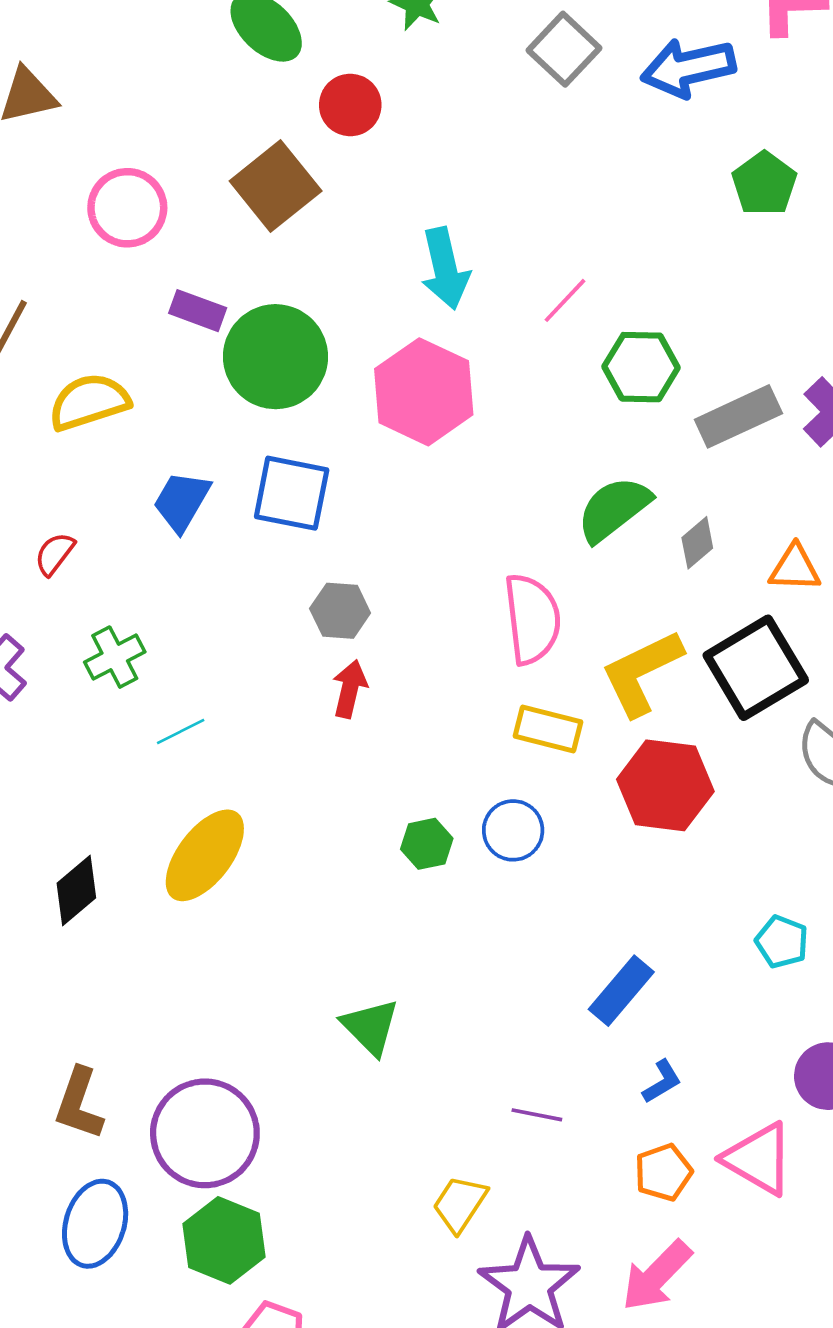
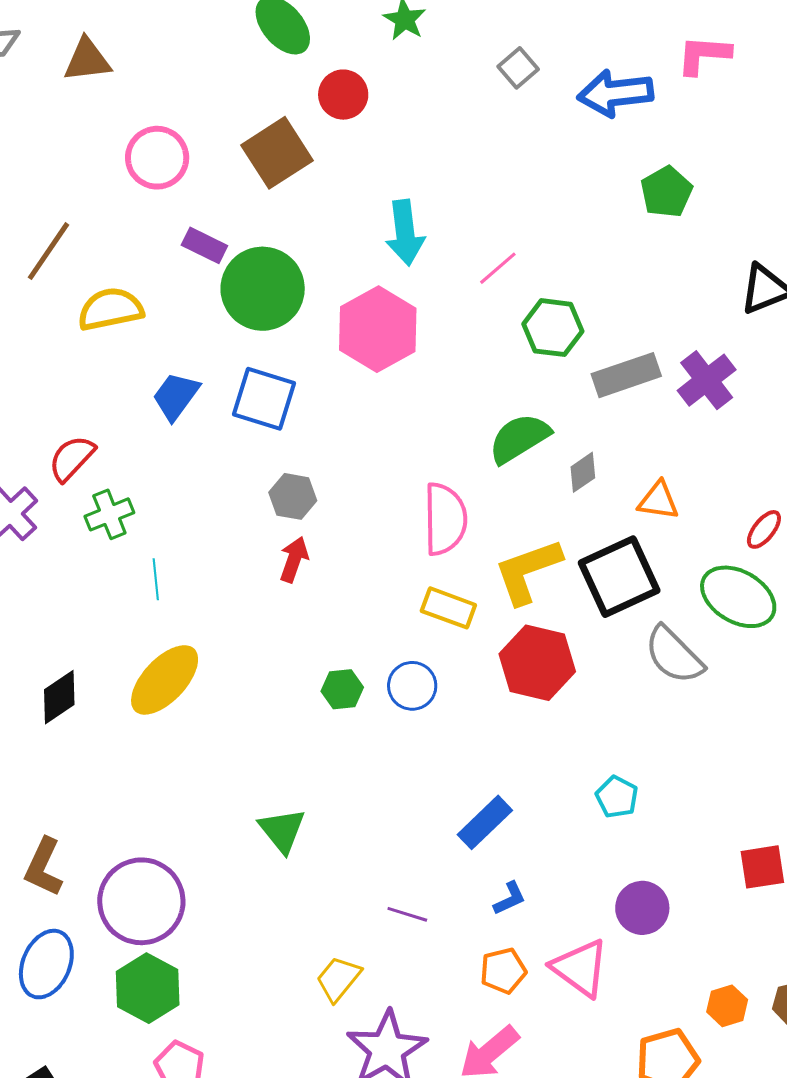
gray square: (564, 49) -> (518, 68), size x0.7
red semicircle: (55, 554) -> (72, 458), moved, size x1.4
cyan line: (181, 732) -> (156, 579), turned -75

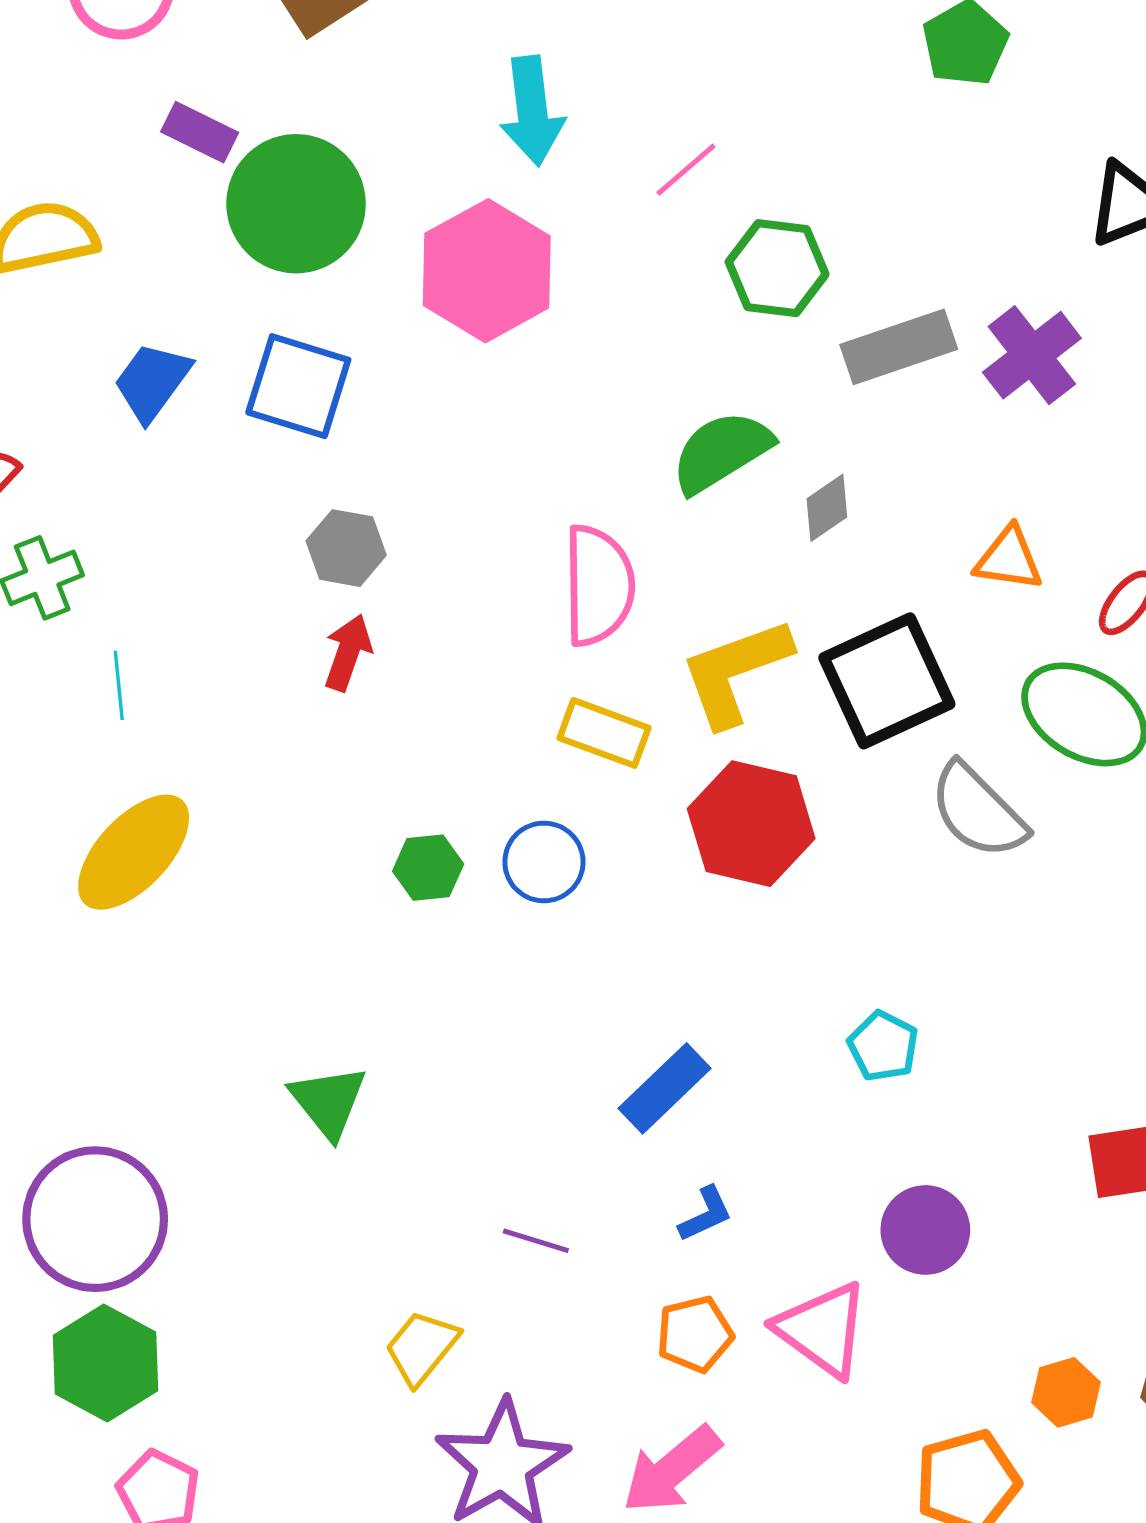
orange triangle: (658, 501) -> (1009, 559), moved

